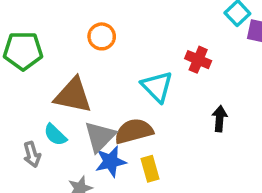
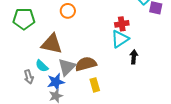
red cross: (198, 60) -> (122, 24), turned -32
cyan triangle: (157, 86) -> (120, 39), moved, turned 42
blue star: (111, 162) -> (56, 82), moved

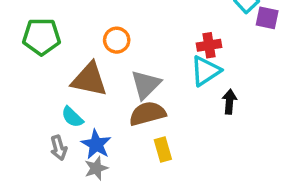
orange circle: (68, 11) -> (117, 40), moved
gray triangle: (67, 67) -> (146, 85), moved
gray arrow: (29, 77) -> (59, 148), moved
blue star: (56, 82) -> (96, 144), turned -30

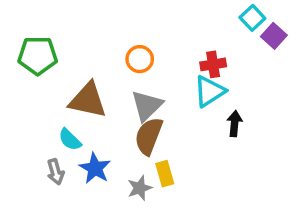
purple square: (267, 18) -> (274, 36), turned 30
orange circle: (117, 40) -> (140, 59), moved
brown semicircle: (147, 114) -> (149, 136), turned -54
gray star: (96, 168) -> (140, 188), moved

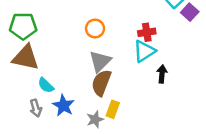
brown triangle: (88, 100) -> (26, 58), moved
yellow rectangle: (165, 174) -> (113, 109), turned 36

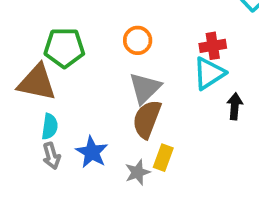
green pentagon: (23, 26) -> (64, 48), moved
cyan semicircle: (46, 85) -> (50, 126), moved, turned -126

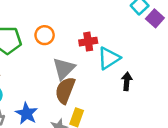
orange circle: (138, 40) -> (45, 35), moved
red cross: (213, 46) -> (88, 42), moved

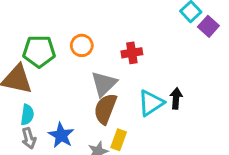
cyan triangle: (109, 58) -> (151, 103), moved

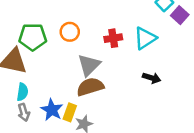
black arrow: (176, 98) -> (152, 78), turned 102
cyan triangle: (151, 103) -> (145, 38), moved
brown semicircle: (105, 109) -> (90, 87), turned 52
yellow rectangle: (119, 140) -> (70, 112), moved

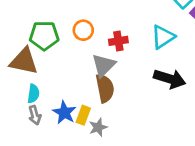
red cross: (113, 38) -> (118, 41), moved
black arrow: (152, 78) -> (170, 79), size x1.6
brown semicircle: (90, 87) -> (105, 88), turned 96

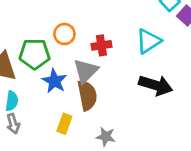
green pentagon: (44, 36) -> (35, 54), moved
blue star: (64, 112) -> (54, 81), moved
gray star: (98, 127) -> (106, 137), moved, turned 30

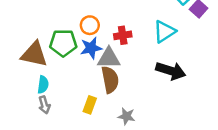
gray triangle: (86, 71) -> (109, 58), turned 45
blue star: (54, 81) -> (91, 48), moved, turned 30

